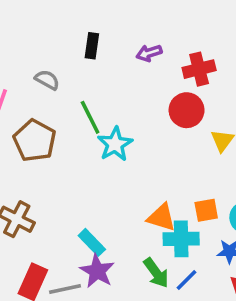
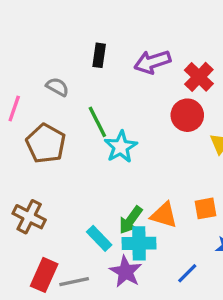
purple arrow: (149, 53) -> (152, 62), size x1.5
red cross: (199, 69) -> (199, 77), turned -32
cyan cross: (181, 239) -> (139, 243), moved
purple star: (97, 271) -> (126, 272), moved
green arrow: (156, 273) -> (131, 220), moved, turned 72

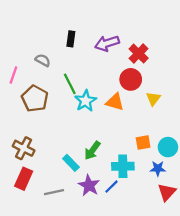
orange triangle: (164, 215) -> (115, 102), moved
cyan cross: (139, 243) -> (123, 166), moved
blue line: (187, 273) -> (112, 187), moved
red rectangle: (44, 275) -> (24, 179), moved

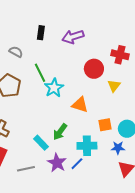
red cross: (139, 53) -> (120, 55), moved, turned -30
orange triangle: (115, 102) -> (80, 105), moved

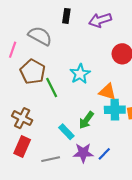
gray semicircle: (16, 52) -> (40, 36), size x1.6
green line: (40, 73) -> (52, 88), moved
cyan cross: (87, 146) -> (115, 110), moved
purple star: (57, 163) -> (83, 153), turned -30

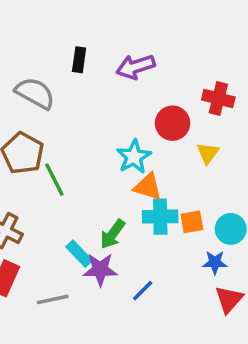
cyan star: (80, 74) -> (134, 157), moved
purple star: (83, 153) -> (100, 269), moved

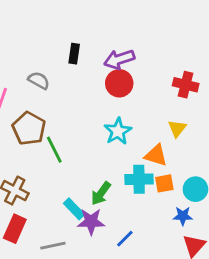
gray semicircle: (35, 93) -> (39, 80), size x0.7
red circle: (173, 123) -> (119, 83), moved
orange triangle: (148, 187) -> (156, 155), moved

